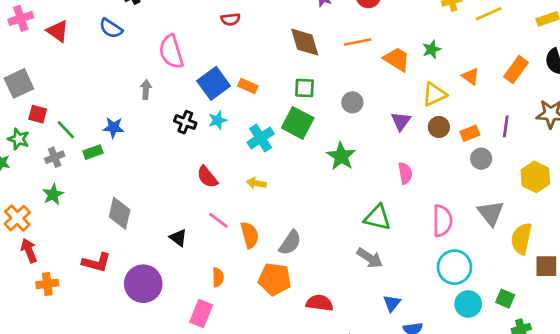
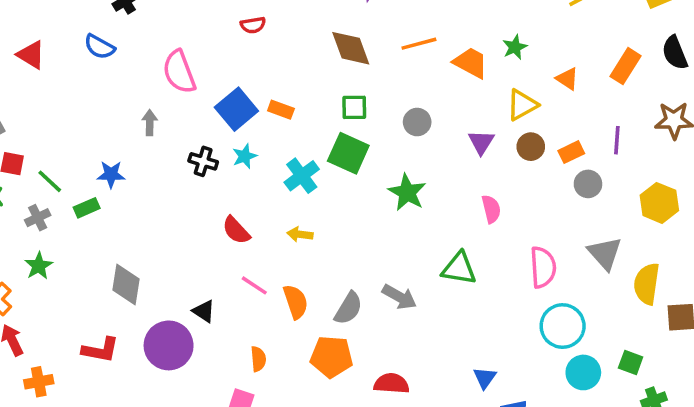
gray arrow: (370, 258) -> (399, 297), moved
purple circle: (143, 284) -> (169, 345), moved

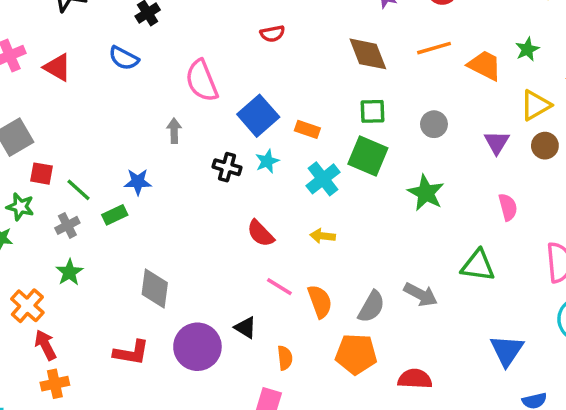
orange rectangle: (281, 110) -> (307, 129), moved
black triangle: (204, 311) -> (245, 328), moved
blue triangle: (485, 378) -> (507, 351), moved, size x1.5
orange cross: (39, 382) -> (55, 384), moved

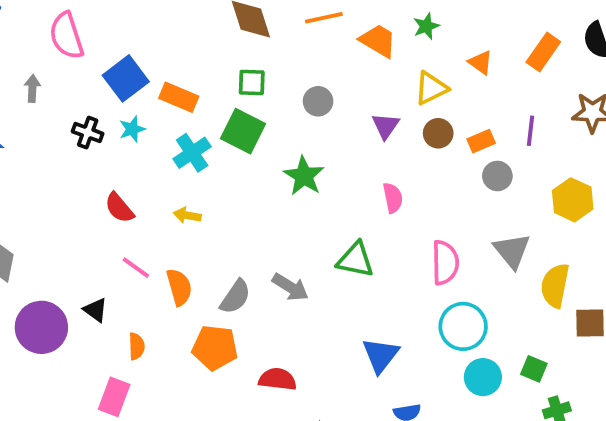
orange rectangle: (307, 129) -> (179, 97), size x1.4

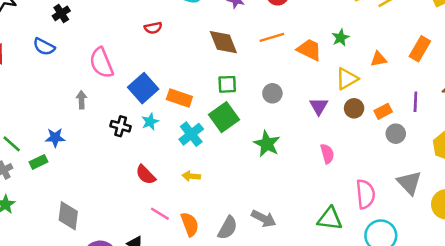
orange triangle: (481, 62) -> (379, 59), turned -42
green square: (243, 131) -> (224, 117), turned 32
green triangle: (355, 260) -> (330, 219), moved

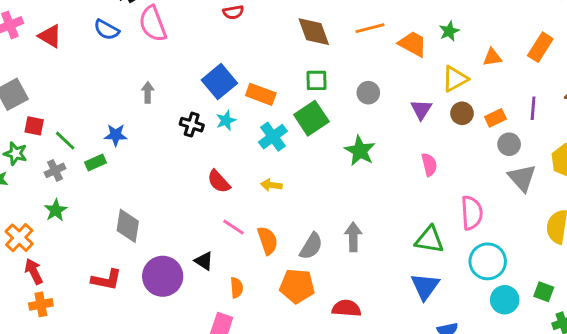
pink semicircle: (101, 63) -> (153, 24), moved
gray triangle: (409, 183) -> (522, 178), moved
gray arrow: (264, 219) -> (353, 237), turned -120

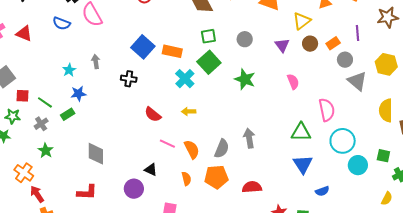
cyan star: (226, 120) -> (69, 70), moved
purple circle: (163, 276) -> (134, 189), moved, size x0.7
orange semicircle: (237, 288) -> (186, 179), moved

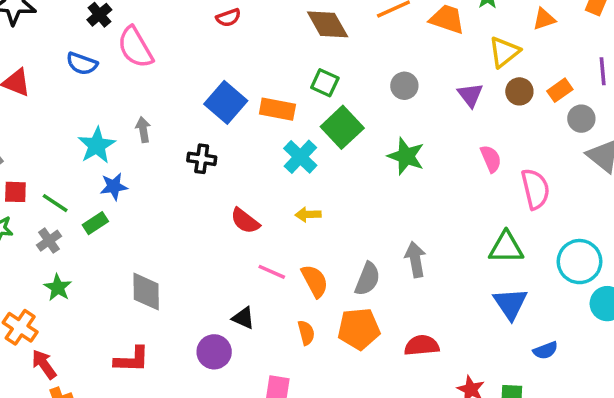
green square: (208, 36) -> (325, 83), moved, turned 35
cyan star: (69, 70) -> (97, 145), size x1.5
pink semicircle: (327, 110) -> (535, 189), moved

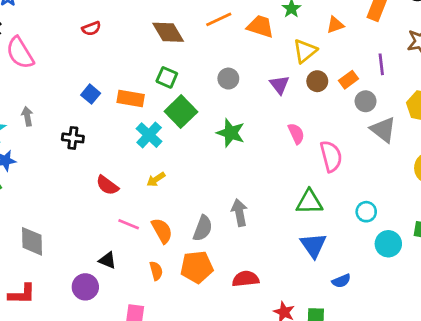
blue square: (226, 102) -> (91, 94), size x0.6
yellow arrow: (308, 214) -> (156, 179), turned -30
cyan circle: (580, 262) -> (366, 212), size x0.6

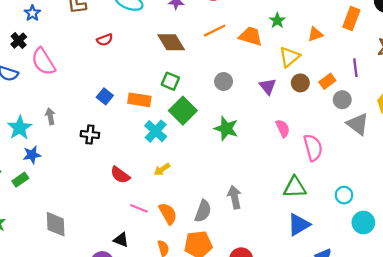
blue triangle: (313, 245) -> (299, 225), turned 35

